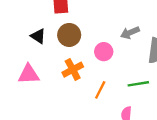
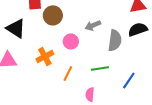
brown circle: (69, 35) -> (53, 15), moved
black triangle: (38, 36) -> (16, 28), size x1.5

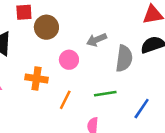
orange cross: (45, 56) -> (36, 79), turned 36

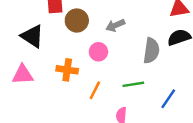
gray arrow: (97, 40) -> (115, 25), moved

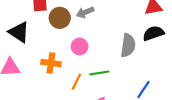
gray arrow: (115, 25) -> (85, 12), moved
green line: (133, 84) -> (99, 73), moved

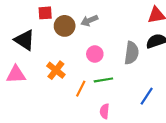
pink circle: (80, 46) -> (95, 54), moved
orange cross: (51, 63) -> (56, 70), turned 30

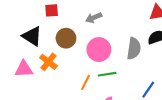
brown circle: (65, 26) -> (66, 38), moved
pink circle: (95, 54) -> (99, 50), size x1.5
orange cross: (56, 70) -> (49, 62), moved

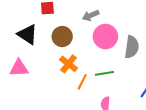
pink circle: (99, 50) -> (105, 37), moved
orange cross: (49, 62) -> (69, 64), moved

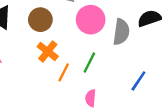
green line: (104, 73) -> (89, 63), turned -54

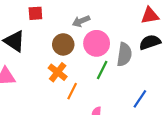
brown circle: (40, 20) -> (63, 44), moved
green line: (89, 63) -> (102, 70), moved

